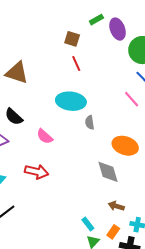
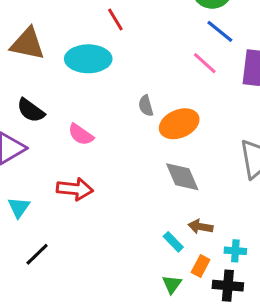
cyan ellipse: (71, 101) -> (88, 59), moved
orange ellipse: (125, 146) -> (179, 124), moved, turned -35
cyan rectangle: (88, 224) -> (173, 242), moved

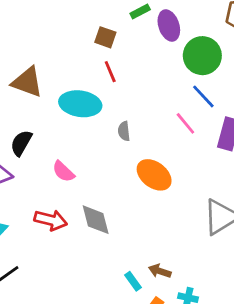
gray semicircle: (146, 106) -> (124, 131), moved
black semicircle: (31, 110) -> (21, 143), turned 76
orange ellipse: (179, 124) -> (154, 175), turned 52
gray diamond: (182, 177) -> (96, 220), moved

